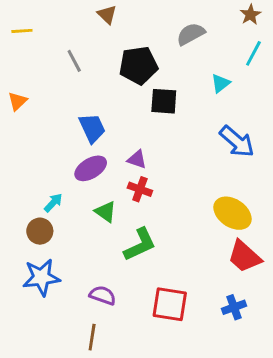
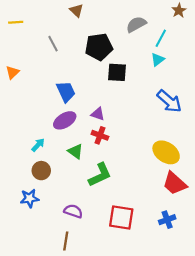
cyan line: (253, 53) -> (161, 38), moved
brown circle: (40, 231) -> (41, 171), moved
blue star: (41, 277) -> (30, 198), size x0.7

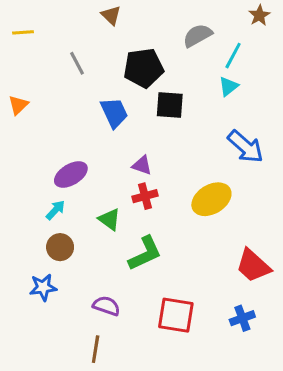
blue trapezoid: (66, 92) -> (114, 113), moved
purple ellipse: (65, 120) -> (71, 174), moved
red cross: (100, 135) -> (145, 196), turned -35
yellow ellipse: (166, 152) -> (211, 199), moved, turned -65

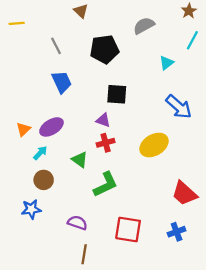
cyan line: (233, 56) -> (192, 40), moved
orange triangle: (18, 105) -> (23, 129), moved
black square: (170, 105) -> (117, 94), moved
blue trapezoid: (114, 113) -> (62, 82), moved
brown line: (96, 349) -> (84, 254), moved

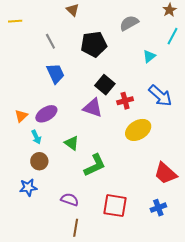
black square: (117, 94) -> (105, 85), turned 36
purple triangle: (103, 120) -> (93, 108), size x1.5
red cross: (106, 143) -> (125, 101), moved
cyan arrow: (40, 153) -> (36, 137), turned 112

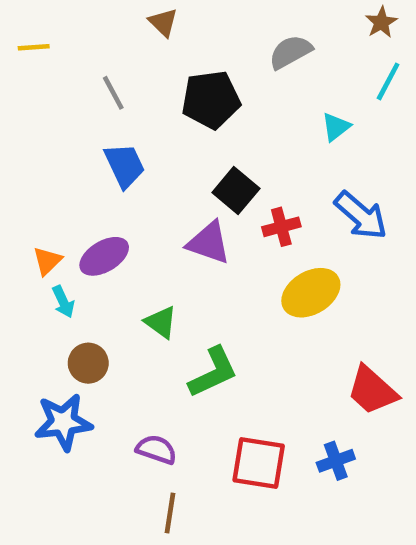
cyan arrow: (36, 137) -> (63, 302), moved
blue star: (28, 187) -> (63, 422), size x1.4
blue cross: (158, 208) -> (336, 461), moved

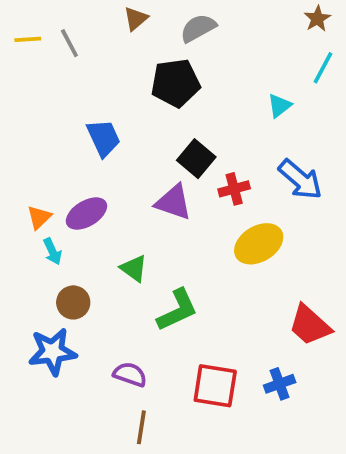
brown triangle: (163, 22) -> (136, 19), turned 36
gray semicircle: (290, 52) -> (198, 28), moved
gray line: (113, 93) -> (69, 43), moved

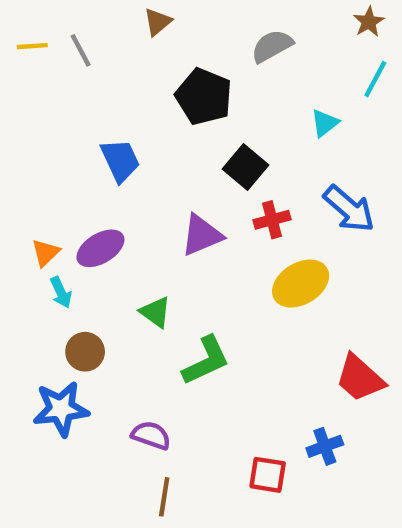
gray semicircle: (198, 28) -> (272, 46), moved
black pentagon: (175, 83) -> (204, 97), turned 30
black square: (196, 159) -> (246, 167), moved
purple triangle: (174, 202) -> (202, 235), turned -42
red square: (215, 386) -> (268, 475), moved, size x0.7

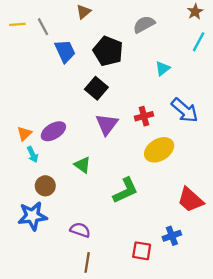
cyan triangle: (325, 123) -> (163, 69), moved
blue trapezoid: (120, 160) -> (65, 51), moved
black square: (246, 167) -> (96, 88), moved
purple triangle: (202, 235) -> (107, 124), turned -30
green L-shape: (206, 360) -> (125, 190), moved

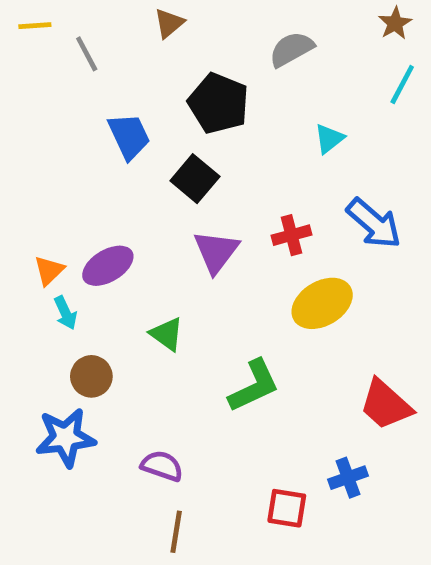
yellow line: (17, 24) -> (35, 26), moved
blue trapezoid: (65, 51) -> (129, 136), moved

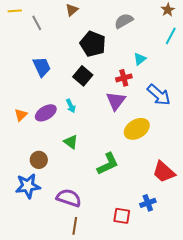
blue trapezoid: (129, 136) -> (42, 67), moved
red cross: (291, 235) -> (124, 78), moved
purple triangle: (216, 252) -> (116, 101), moved
cyan arrow: (65, 313) -> (71, 106), moved
purple semicircle: (162, 466) -> (69, 198), size x1.4

